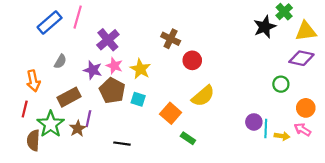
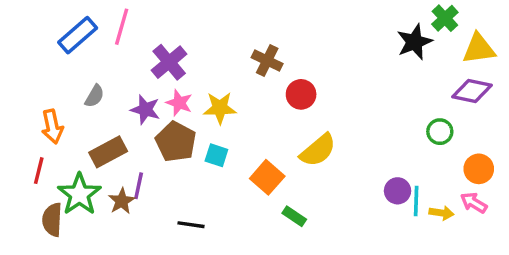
yellow star: (140, 69) -> (220, 108), turned -30

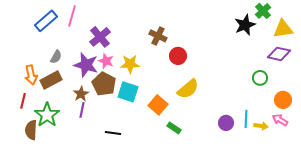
purple star: (145, 110) -> (86, 65), size x1.4
brown rectangle: (108, 152) -> (51, 80), moved
cyan square: (216, 155) -> (128, 92), size x1.5
purple circle: (398, 191) -> (226, 123), moved
brown star: (122, 201) -> (81, 94), moved

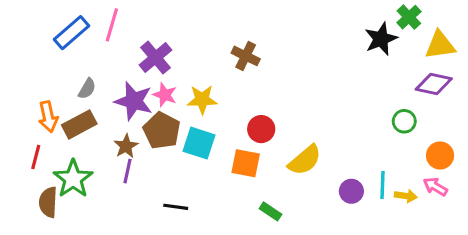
red circle: (178, 56) -> (261, 129), moved
yellow semicircle: (188, 89) -> (305, 160), moved
orange square: (158, 105) -> (246, 163), turned -30
green rectangle: (174, 128) -> (271, 211), moved

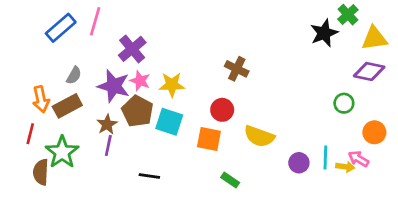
brown cross: (246, 56) -> (237, 69), moved
yellow semicircle: (305, 160) -> (259, 136), turned 60
pink arrow: (435, 187) -> (358, 159), moved

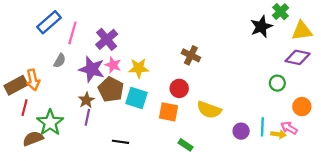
pink line: (95, 21) -> (72, 33), moved
brown rectangle: (67, 106) -> (16, 85), moved
brown semicircle: (41, 172) -> (33, 139), turned 66

